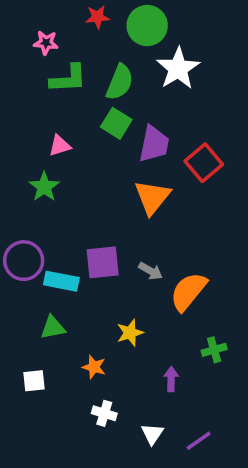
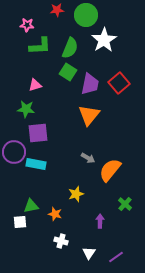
red square: (204, 163) -> (119, 83), moved
green star: (44, 187) -> (26, 109), turned -30
purple square: (103, 262) -> (38, 133), moved
green triangle: (53, 328) -> (31, 206), moved
green cross: (214, 350) -> (125, 204), turned -32

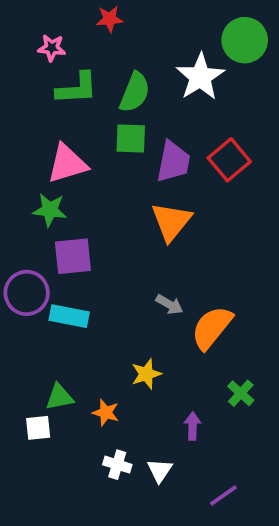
green circle: (86, 15) -> (245, 40), moved
green square: (68, 72) -> (131, 139), turned -30
pink triangle: (35, 85) -> (67, 164), size x1.6
white triangle: (89, 253) -> (160, 470), moved

